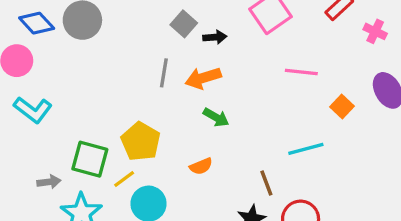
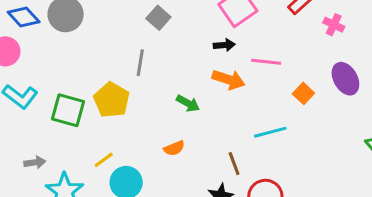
black arrow: (215, 37) -> (224, 45), moved
orange arrow: (203, 78) -> (229, 80), moved, turned -144
yellow pentagon: (141, 141) -> (112, 100), moved
green square: (90, 159) -> (68, 110), moved

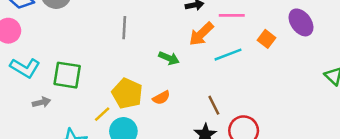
orange arrow: (229, 80) -> (201, 34), turned 124
yellow pentagon: (112, 100) -> (127, 93), moved
cyan line: (270, 132) -> (228, 55), moved
gray arrow: (35, 162) -> (41, 102), moved

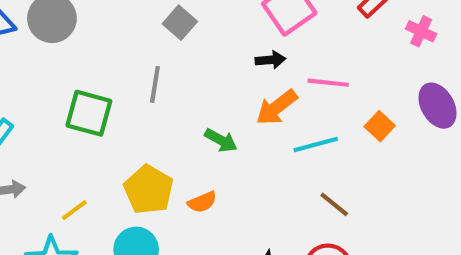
green square: (67, 75) -> (89, 113), moved
brown line: (214, 105) -> (334, 204), moved, turned -30
yellow line: (102, 114) -> (74, 210), moved

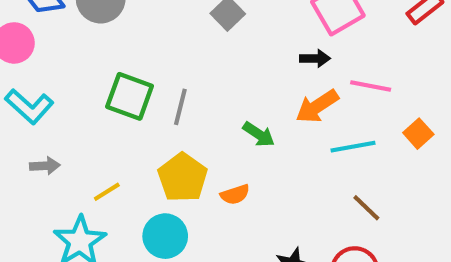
gray line: (155, 84) -> (180, 107), moved

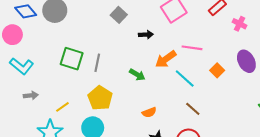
black arrow: (315, 58) -> (146, 35), moved
cyan line: (353, 147) -> (185, 79), turned 55
orange semicircle: (235, 194) -> (149, 112), moved

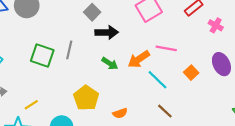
black arrow: (146, 35) -> (107, 32), moved, size x1.5
gray line: (97, 63) -> (69, 50), moved
green arrow: (137, 75) -> (110, 64), moved
yellow pentagon: (100, 98) -> (86, 98), moved

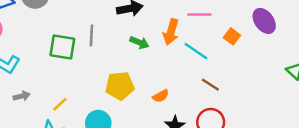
orange arrow: (139, 59) -> (171, 32), turned -30
yellow pentagon: (86, 98) -> (120, 86), turned -30

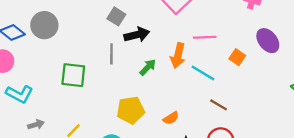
gray line: (91, 35) -> (111, 54), moved
green arrow: (139, 43) -> (148, 67), turned -66

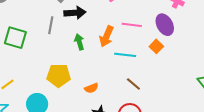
purple ellipse: (268, 41) -> (165, 25), moved
green arrow: (148, 67) -> (79, 42), turned -70
cyan line: (203, 73) -> (125, 55), turned -35

